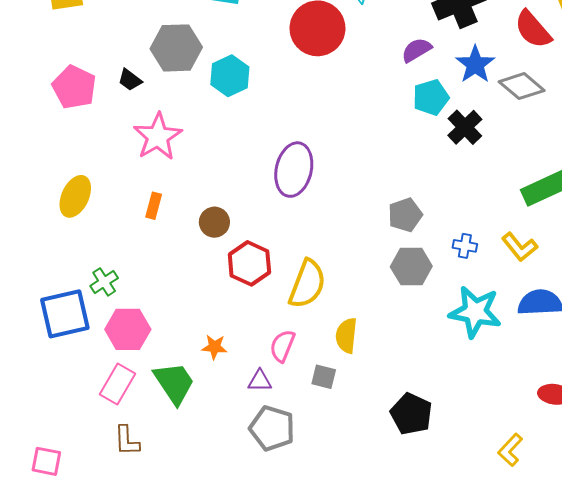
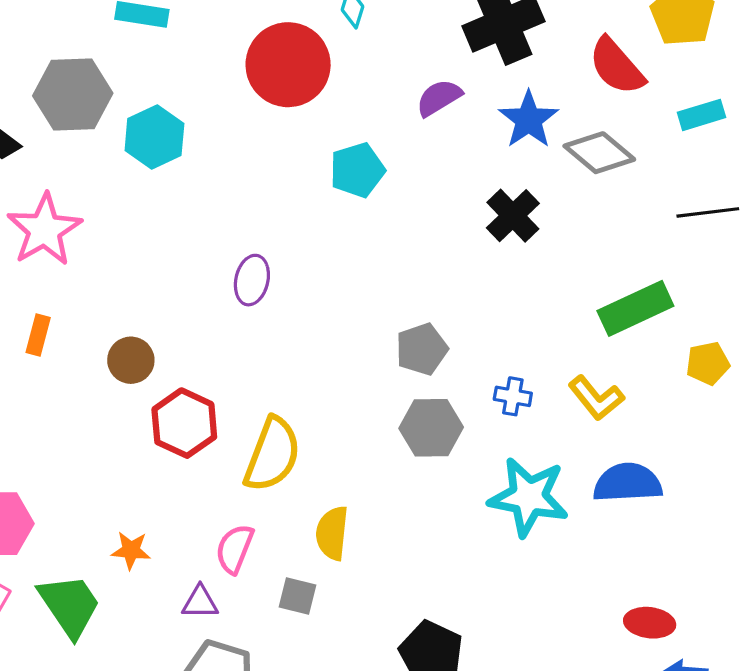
cyan pentagon: (431, 97) -> (357, 170), moved
purple ellipse: (294, 170) -> (252, 280), size x0.6

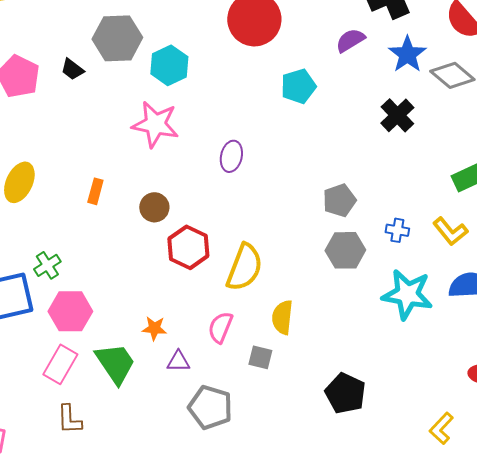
pink star: (44, 230) -> (155, 124), moved, turned -30
purple triangle: (200, 602) -> (178, 361), moved

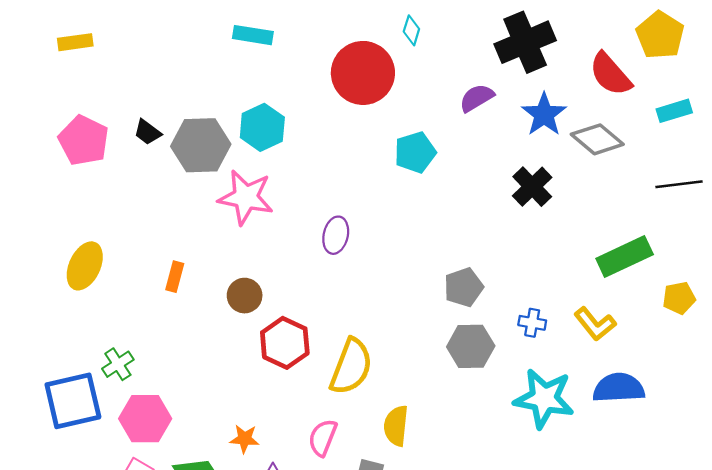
gray hexagon: (117, 38) -> (201, 145), moved

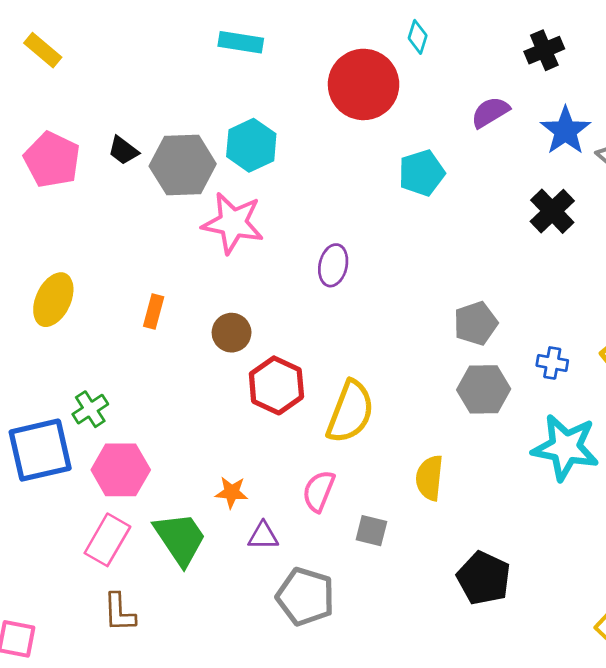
yellow rectangle: (75, 42) -> (43, 50), turned 48
black cross: (525, 42) -> (544, 50), size x0.6
yellow semicircle: (396, 426) -> (429, 478), moved

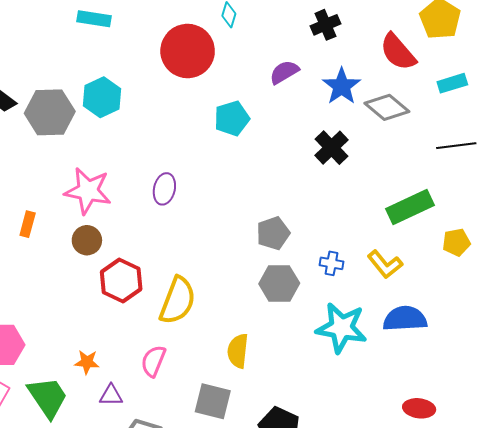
pink star: (233, 223) -> (88, 191), moved
gray square: (371, 531) -> (213, 401), moved, size x1.5

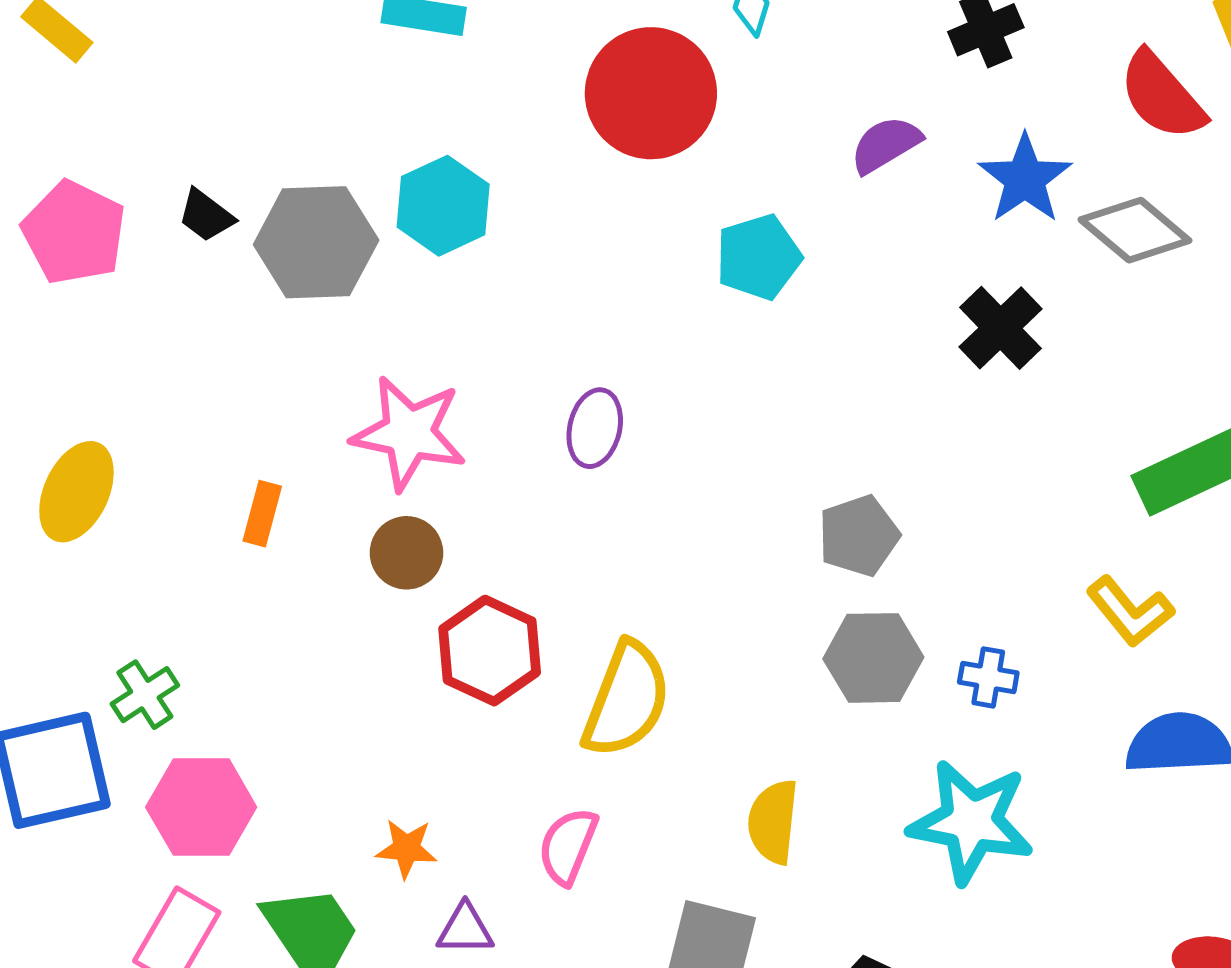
blue cross: (331, 263) -> (988, 677), moved
cyan star: (342, 328) -> (971, 822), moved

